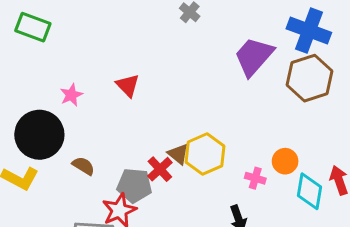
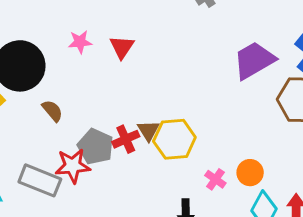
pink star: (71, 95) -> (80, 42), moved

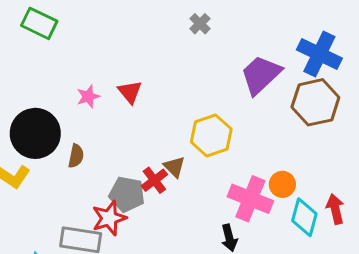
brown semicircle: (52, 111) -> (76, 156), moved, turned 65
yellow hexagon: (174, 139) -> (211, 136), moved
pink cross: (215, 179) -> (250, 199), size x2.0

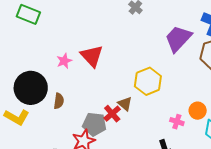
red triangle: (130, 92) -> (92, 56), size x1.4
pink cross: (250, 199) -> (177, 122), size x0.5

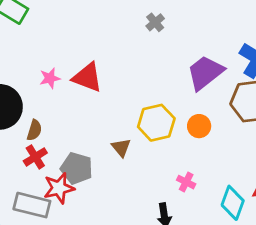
red triangle: (92, 56) -> (87, 77), turned -35
orange circle: (198, 111) -> (199, 126), moved
red cross: (112, 114) -> (35, 157), moved

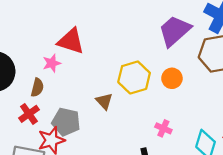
pink star: (50, 78) -> (52, 63), moved
brown semicircle: (34, 130) -> (37, 87), moved

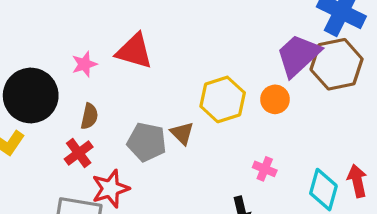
purple trapezoid: (175, 31) -> (298, 55), moved
pink star: (52, 63) -> (84, 64), moved
gray pentagon: (66, 122) -> (147, 142), moved

